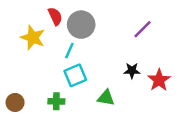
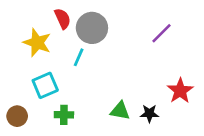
black star: (132, 71) -> (149, 113), moved
cyan square: (75, 75) -> (45, 85), moved

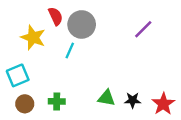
cyan square: (45, 85) -> (18, 75), moved
red star: (180, 91) -> (163, 104), moved
brown circle: (17, 116) -> (25, 104), moved

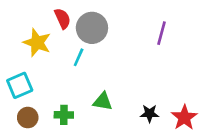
purple line: (143, 29) -> (162, 33), turned -30
green triangle: (106, 98) -> (103, 101), moved

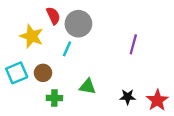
purple line: (162, 33) -> (133, 44), moved
brown circle: (28, 118) -> (43, 73), moved

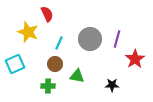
gray circle: (78, 24) -> (90, 39), moved
brown circle: (43, 73) -> (55, 64), moved
red star: (157, 100) -> (135, 59), moved

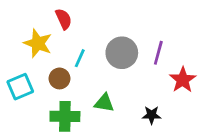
brown circle: (55, 64) -> (59, 78), moved
green cross: (48, 86) -> (65, 116), size x1.5

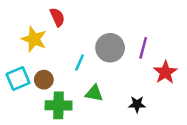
cyan line: (80, 58) -> (79, 62), moved
brown circle: (59, 78) -> (44, 80), moved

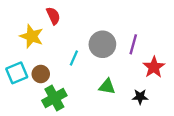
green triangle: (94, 93) -> (107, 87), moved
black star: (137, 104) -> (140, 97), moved
green cross: (59, 105) -> (54, 98), turned -30

